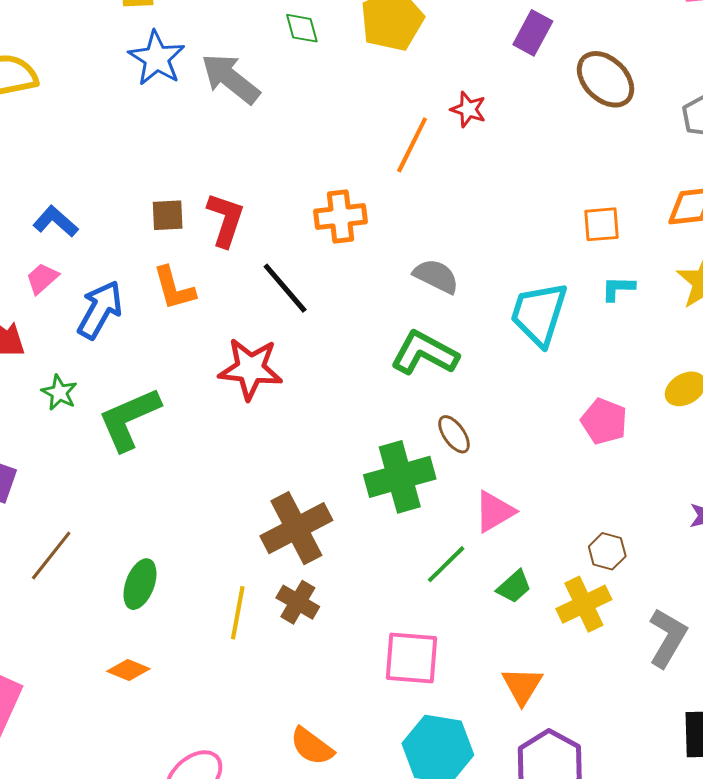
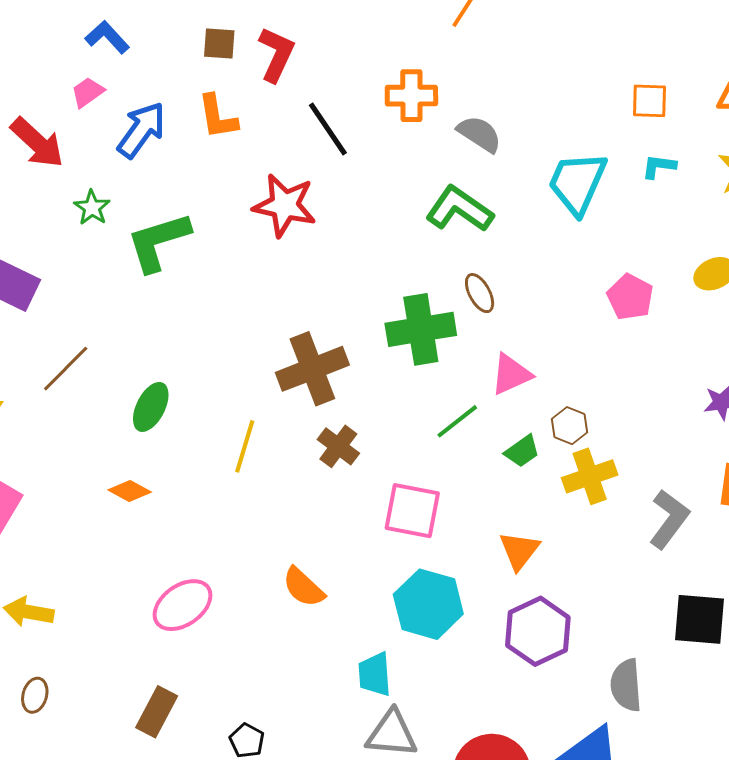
orange cross: (341, 216) -> (411, 96), moved
brown hexagon: (607, 551) -> (569, 426), moved
brown cross: (298, 602) -> (338, 446), moved

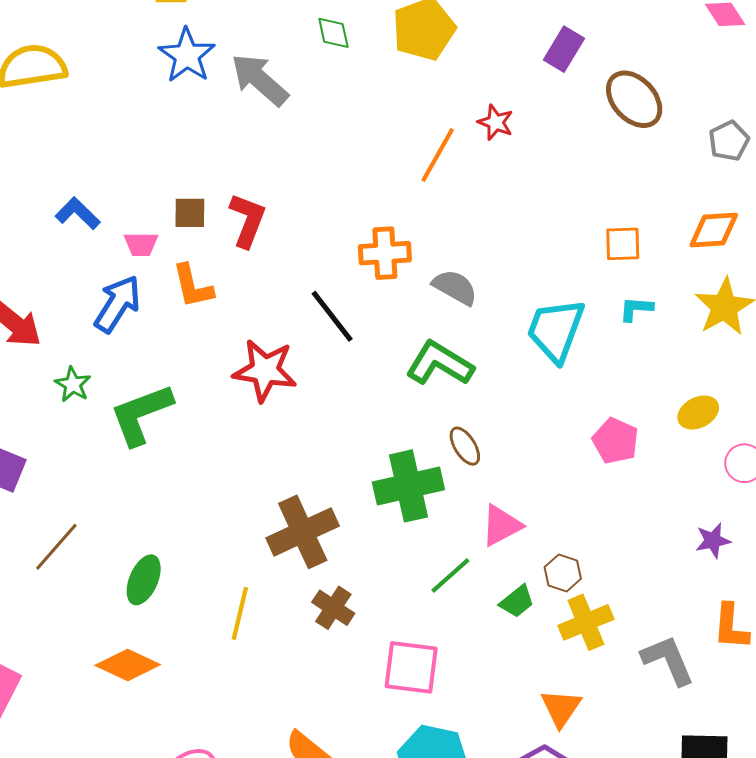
pink trapezoid: (88, 92) -> (141, 244), moved, turned -141
black line: (328, 129) -> (332, 316), moved
orange diamond: (130, 491) -> (128, 665), size x1.5
gray L-shape: (669, 519) -> (668, 660), turned -56
orange triangle: (519, 551) -> (561, 708), moved

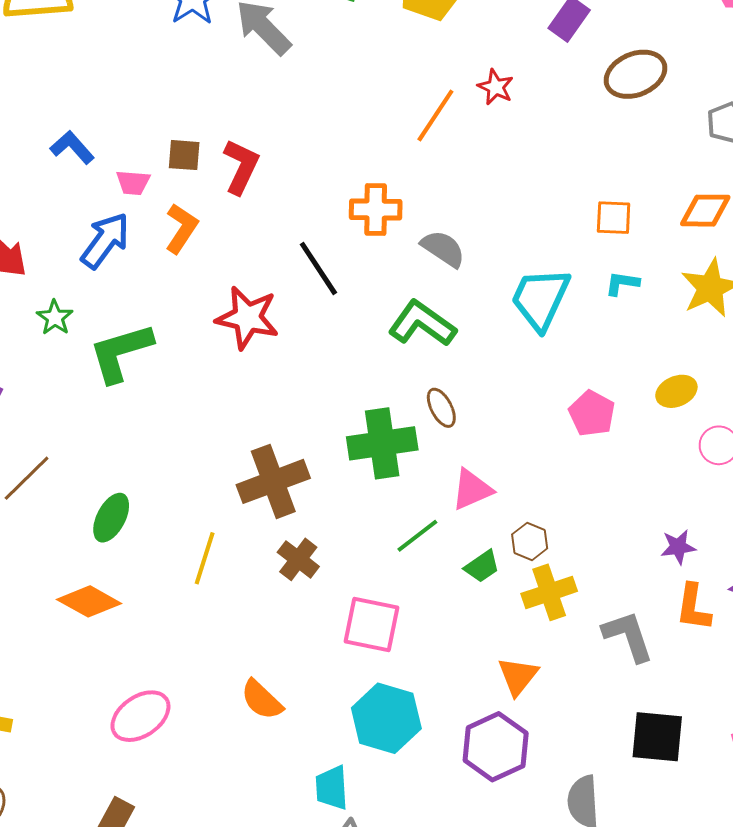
brown ellipse: (634, 99) -> (636, 74), turned -74
orange L-shape: (193, 286) -> (182, 228), turned -138
purple star: (713, 541) -> (678, 547), moved

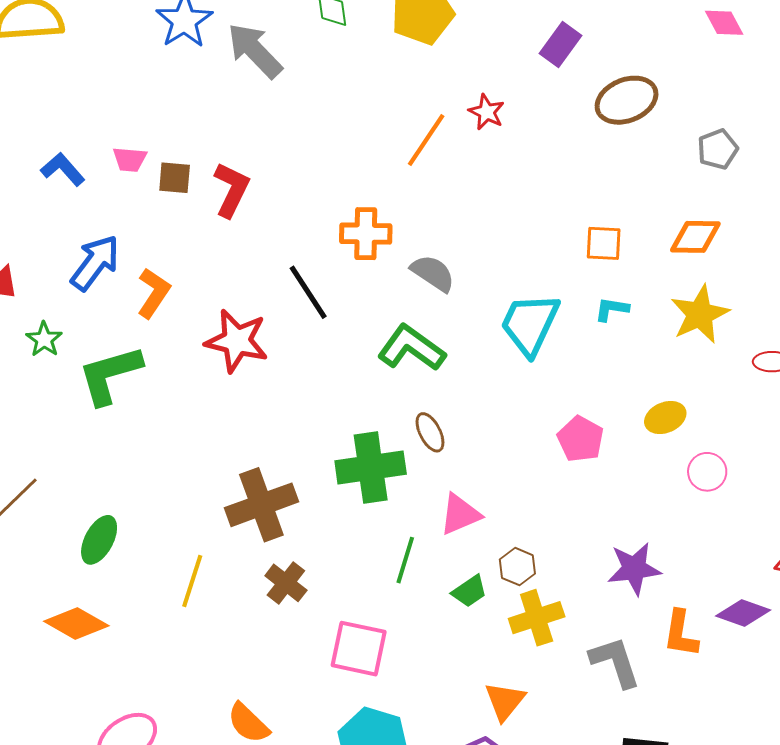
pink trapezoid: (133, 183) -> (130, 159), moved
orange L-shape: (182, 228) -> (154, 293), moved
green line: (417, 536) -> (405, 560), turned -36
purple star: (678, 547) -> (634, 569), moved, size x1.5

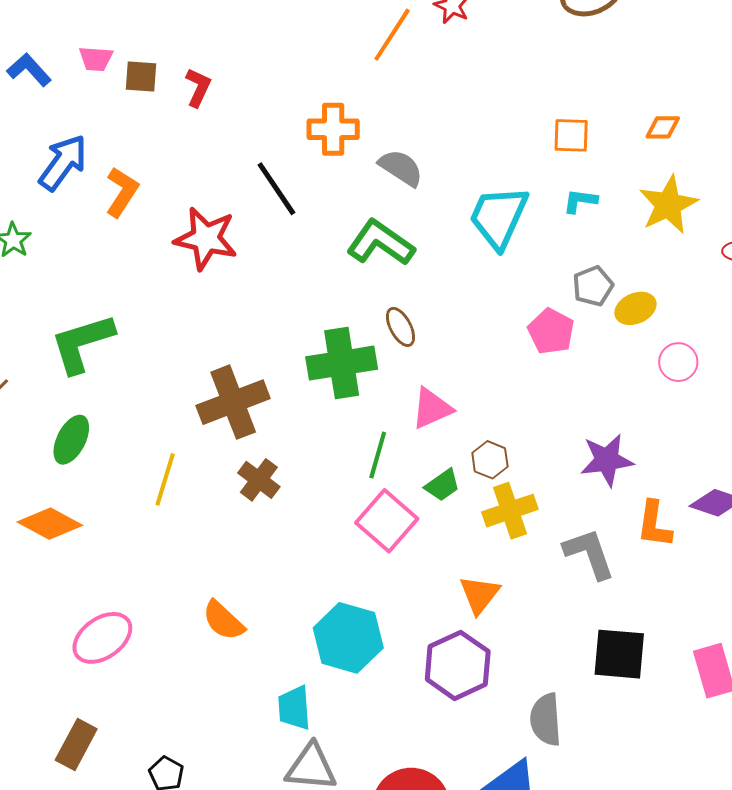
gray pentagon: (718, 149) -> (593, 286), moved
red L-shape: (231, 190) -> (198, 87), size x0.7
orange diamond: (695, 237) -> (663, 127), size x0.7
green L-shape: (110, 375) -> (82, 343), moved
pink square: (359, 649) -> (387, 521), moved, turned 30

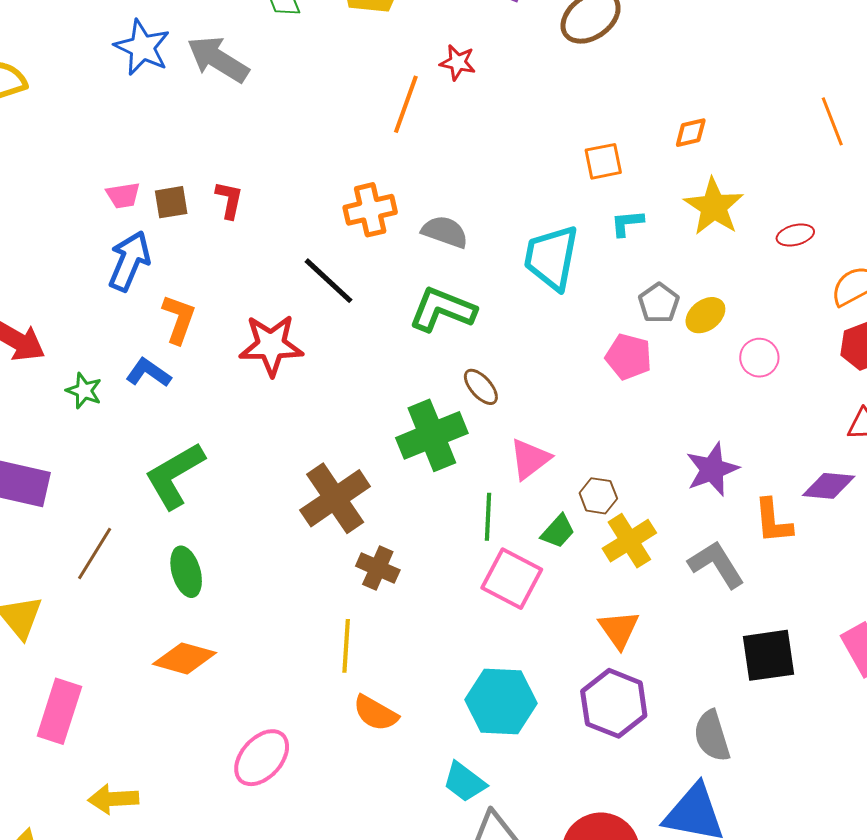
blue L-shape: (29, 70) -> (148, 373), moved
blue arrow: (63, 163) -> (129, 261), moved
green ellipse: (71, 440) -> (186, 572), turned -30
yellow line: (165, 479) -> (346, 646), moved
cyan trapezoid: (294, 708) -> (464, 782), turned -36

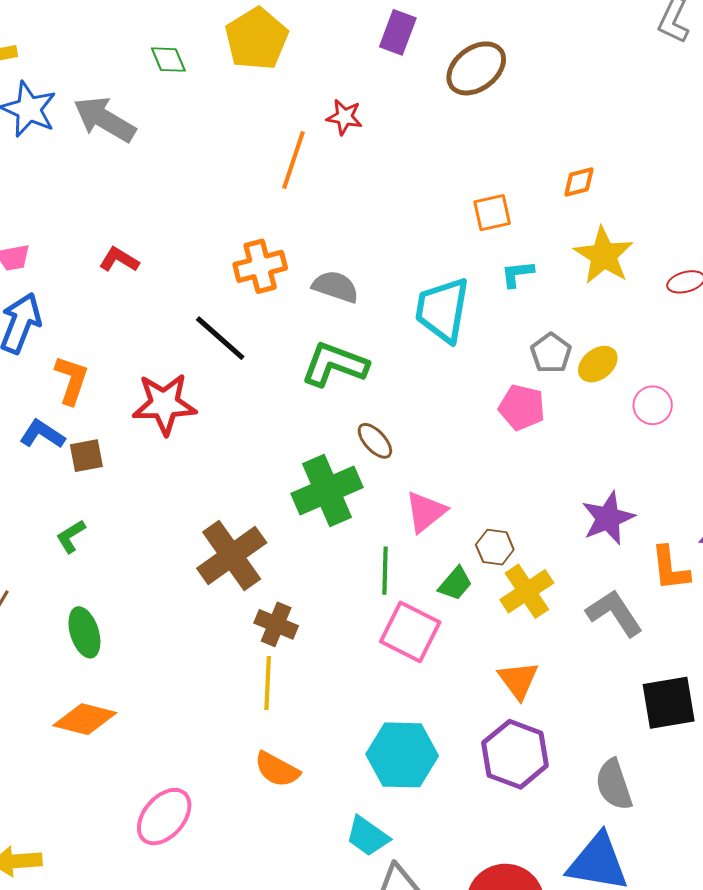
red L-shape: (229, 200) -> (119, 260), turned -69
brown square: (171, 202) -> (86, 456), moved
green L-shape: (175, 475) -> (71, 536), size x0.5
yellow line: (346, 646) -> (268, 683), moved

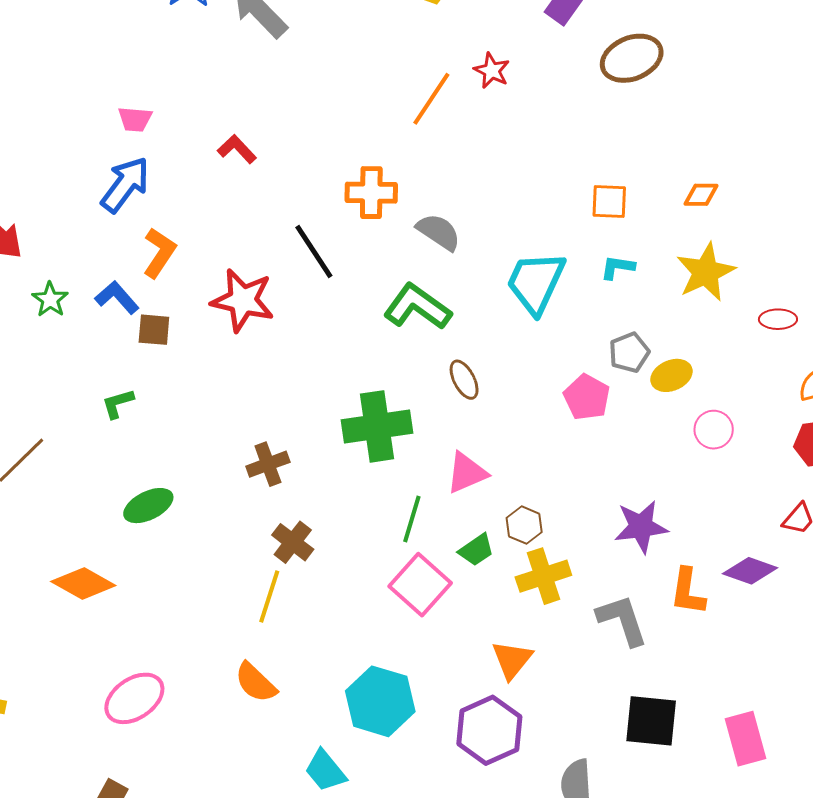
brown ellipse: (375, 441) -> (464, 380), moved
brown cross: (232, 556) -> (268, 464), size x0.6
green ellipse: (84, 632) -> (148, 506), moved, turned 66

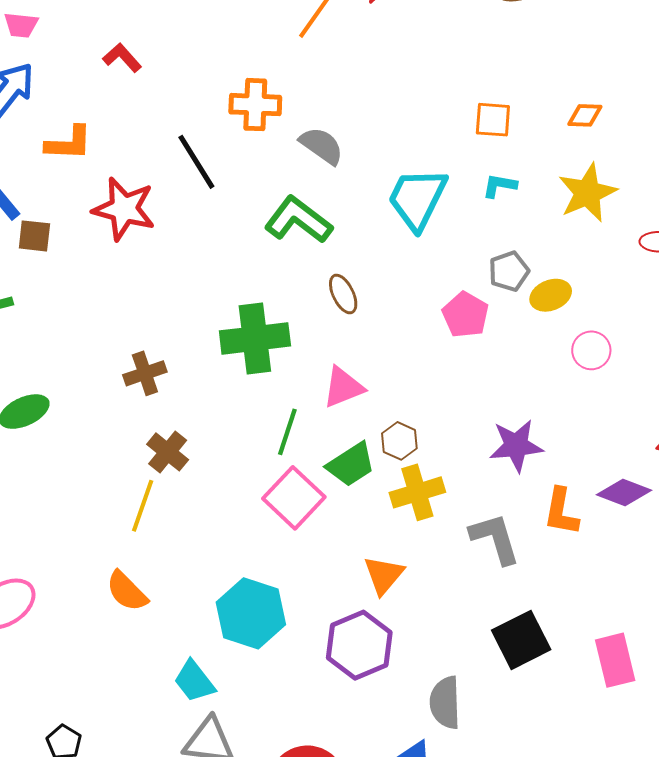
orange L-shape: (159, 253) -> (69, 143), moved, turned 57
green trapezoid: (476, 550) -> (351, 464), size x1.4
black square: (651, 721) -> (521, 640), turned -34

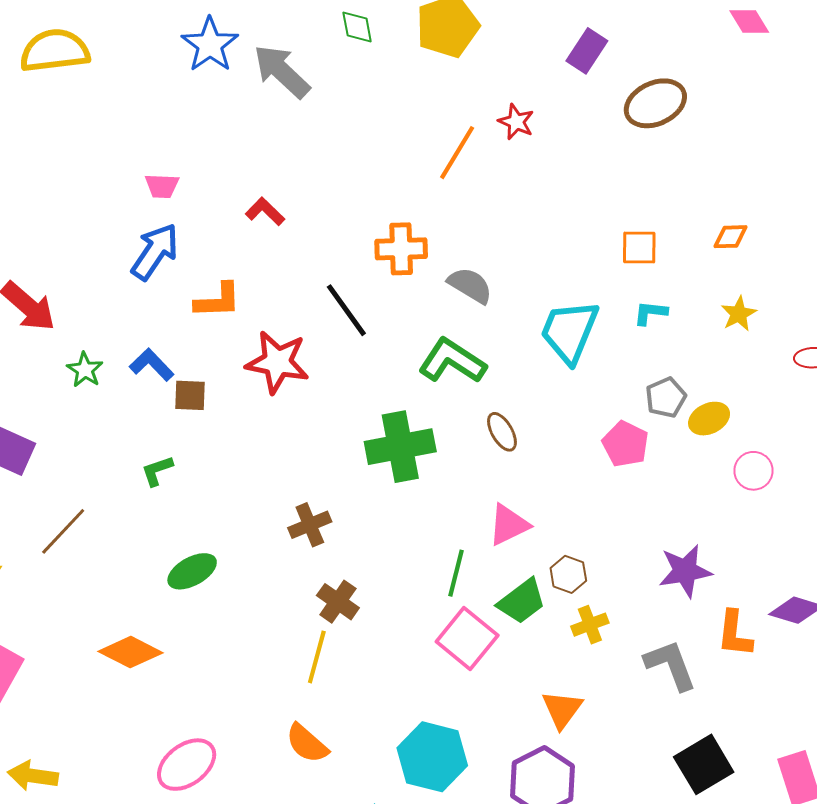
yellow star: (587, 193) -> (739, 314), size x0.6
green cross: (255, 338) -> (400, 447), moved
yellow cross: (417, 492) -> (590, 625), size x0.7

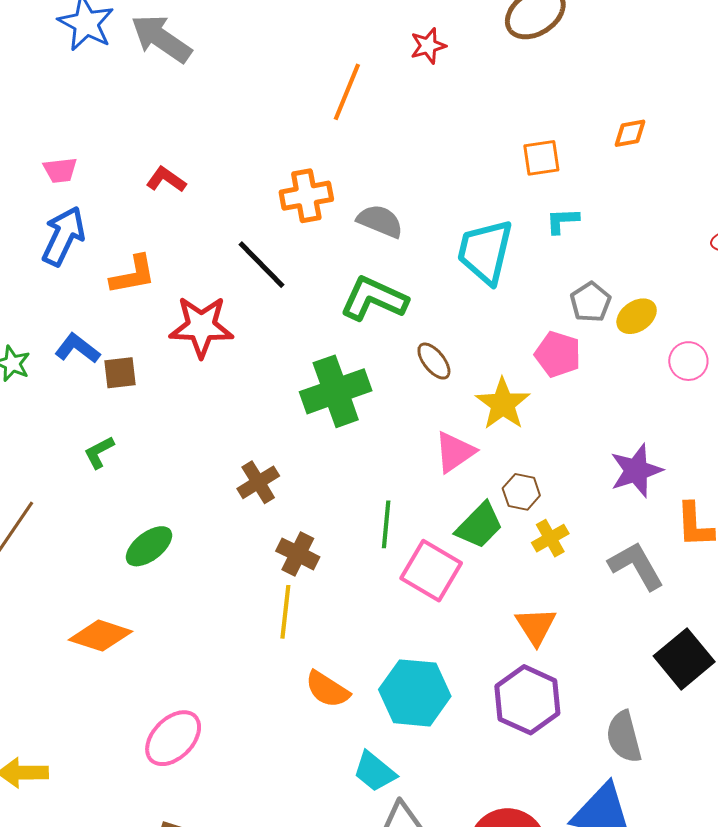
red star: (516, 122) -> (428, 46), moved, turned -30
yellow star: (739, 314) -> (503, 404), moved, size x1.5
green line: (456, 573) -> (386, 524), moved
orange semicircle: (307, 743) -> (327, 689), moved

